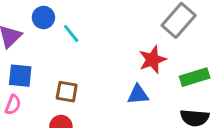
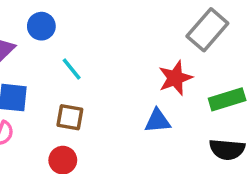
cyan line: (71, 33) -> (72, 69), moved

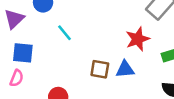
brown square: (70, 117) -> (100, 69), moved

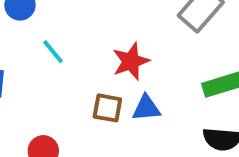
red star: (138, 39) -> (131, 61), moved

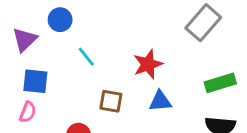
brown square: (107, 108) -> (111, 101), moved

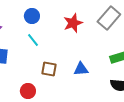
blue circle: (60, 20) -> (32, 16), moved
red star: (148, 64) -> (73, 23), moved

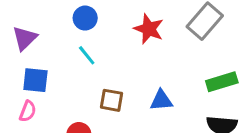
red star: (73, 23) -> (149, 29), turned -30

